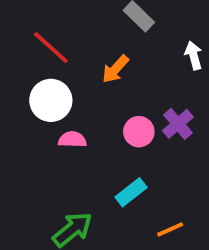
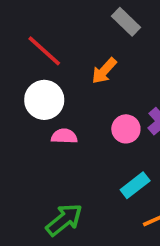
cyan rectangle: (131, 192) -> (135, 185), moved

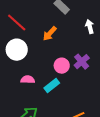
pink semicircle: (64, 136) -> (28, 80), moved
cyan rectangle: (135, 185) -> (52, 86), moved

